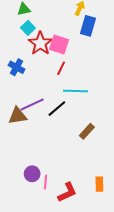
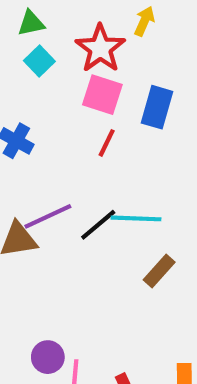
blue rectangle: (88, 26) -> (157, 107), moved
red star: (40, 43) -> (100, 48), moved
cyan line: (76, 91) -> (136, 218), moved

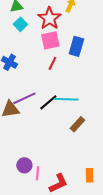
pink square: (102, 95) -> (50, 40), turned -30

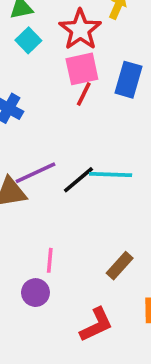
red line: (52, 63) -> (84, 94), moved
brown rectangle: (77, 124) -> (120, 266), moved
pink line: (37, 173) -> (50, 260), moved

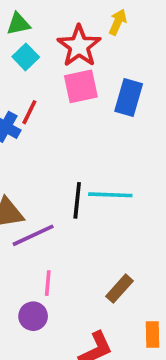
red line: (84, 94) -> (29, 112), moved
purple line: (35, 173) -> (33, 235), moved
black line: (78, 180) -> (77, 200), turned -44

